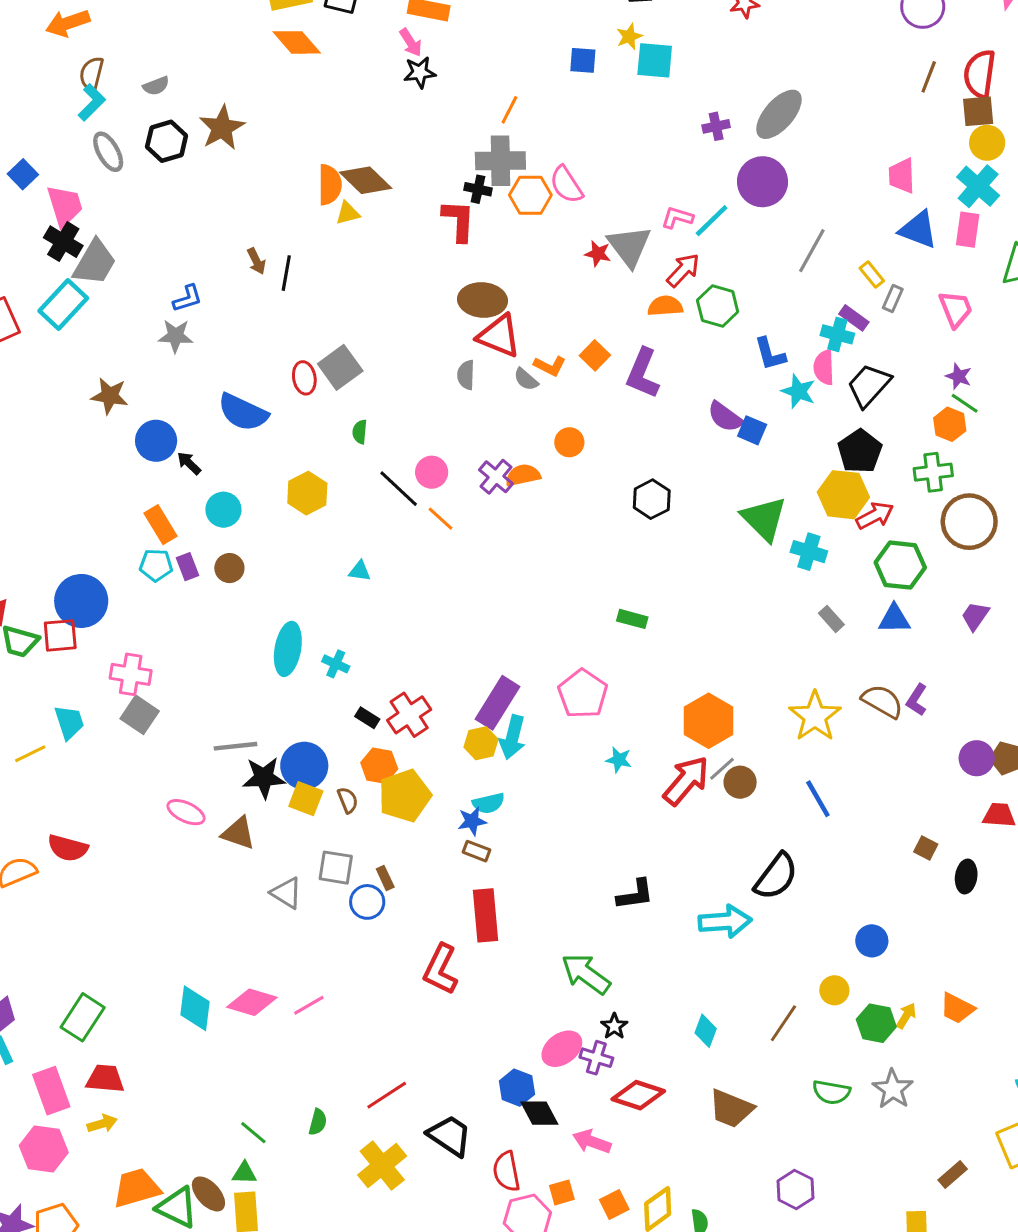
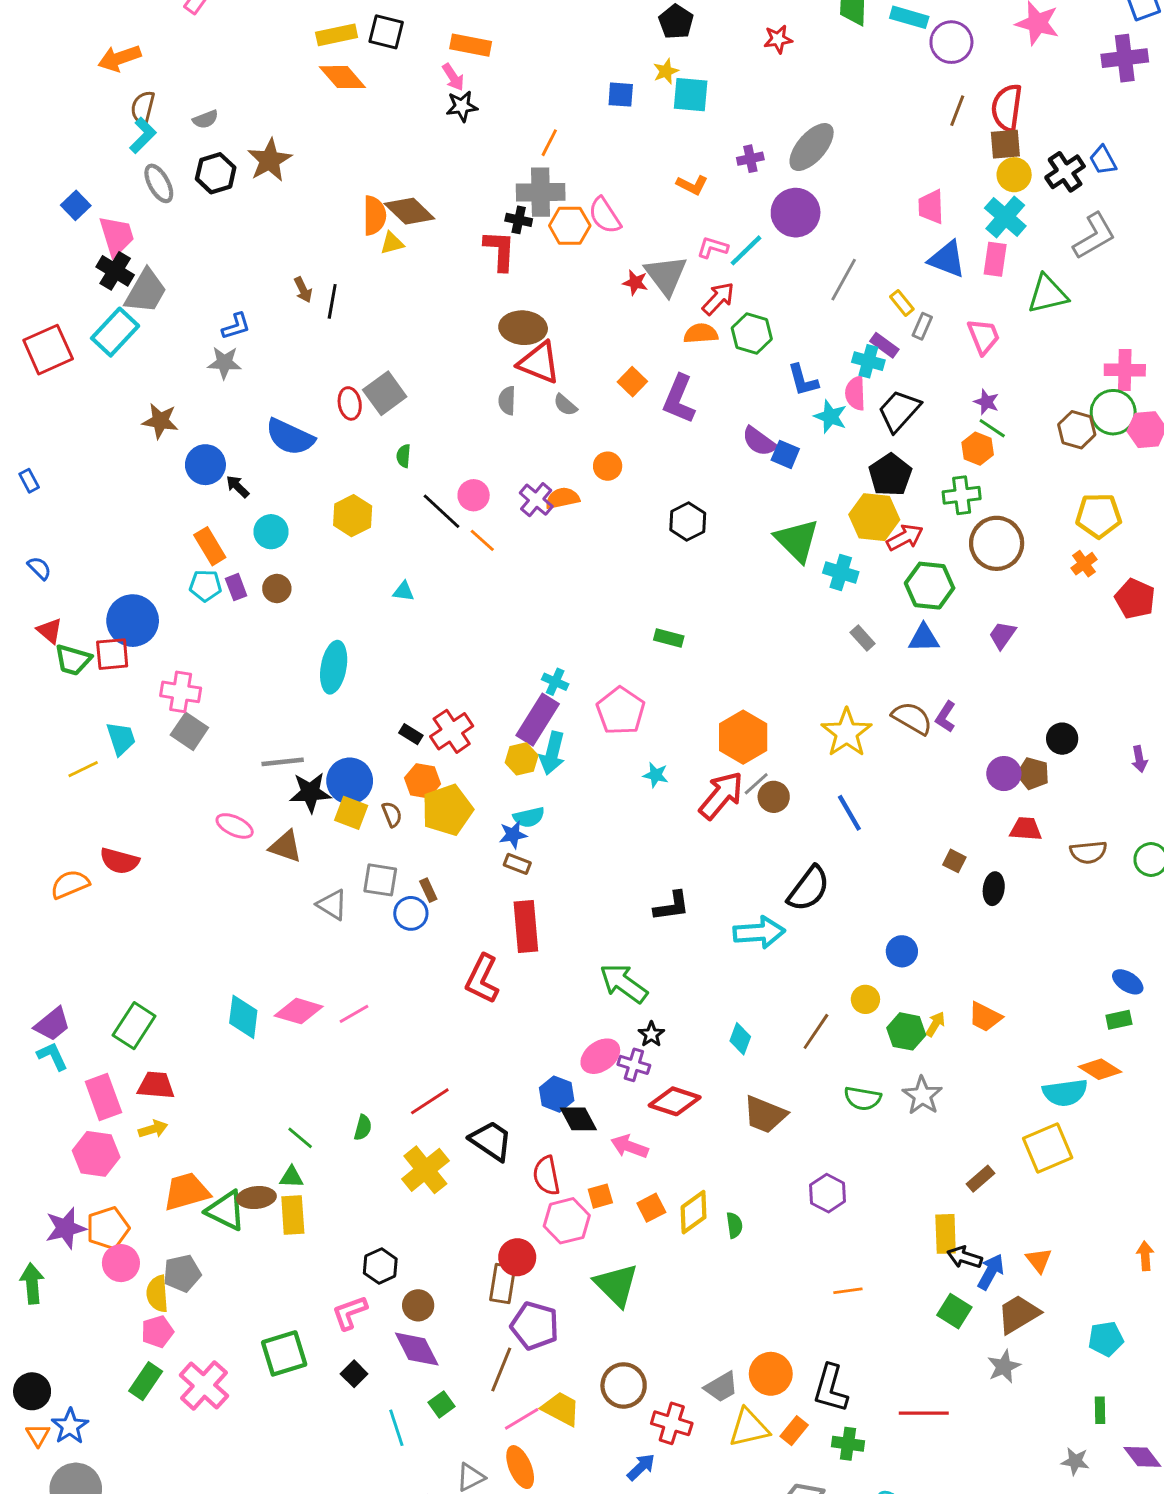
orange L-shape: (550, 366) -> (692, 185), moved
cyan cross: (336, 664) -> (555, 682), moved
brown ellipse: (208, 1194) -> (256, 1198), turned -54

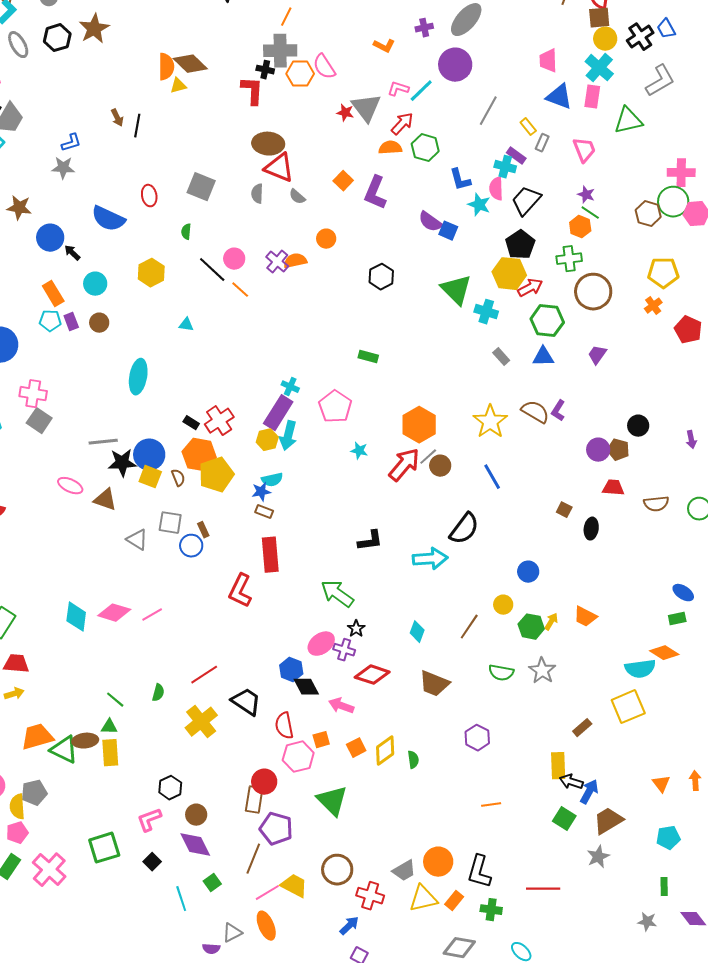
gray square: (385, 393) -> (201, 187), moved, turned -32
orange hexagon: (423, 781) -> (199, 455), size x1.4
orange triangle: (1039, 1260) -> (661, 784), moved

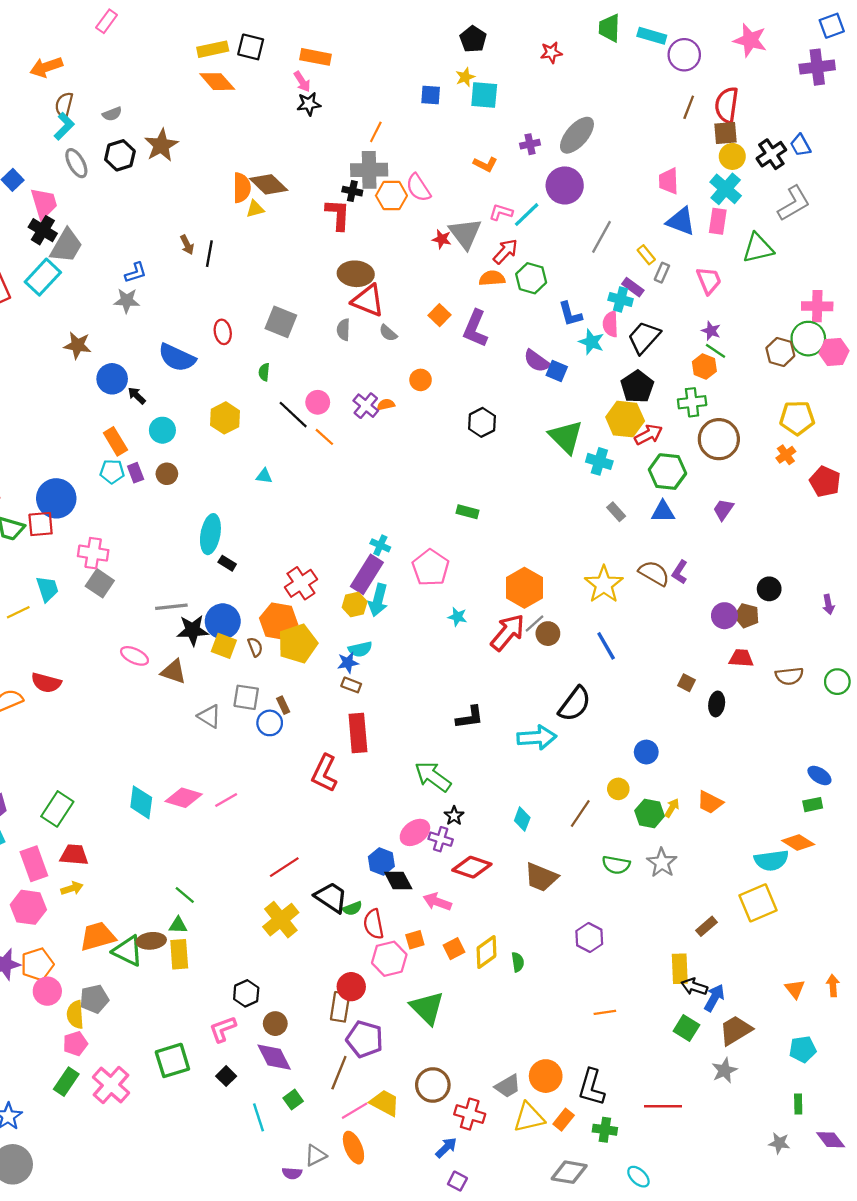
orange semicircle: (295, 261) -> (386, 404), size x0.7
black rectangle: (191, 423) -> (227, 563), moved
green semicircle: (158, 693) -> (352, 908), moved, turned 54

